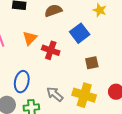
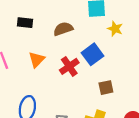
red cross: (51, 50) -> (69, 66), moved, turned 36

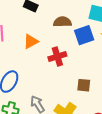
blue square: (92, 54) -> (84, 35), moved

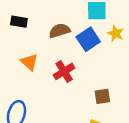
orange triangle: (31, 41) -> (29, 62), turned -35

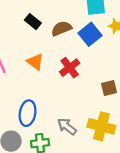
black rectangle: (19, 22) -> (33, 22), moved, turned 35

